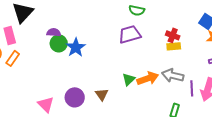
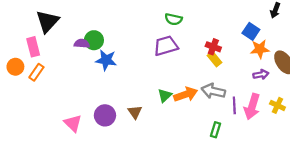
green circle: (59, 43) -> (94, 40), moved
yellow rectangle: (174, 46) -> (214, 59), turned 56
blue star: (76, 47) -> (106, 60), turned -30

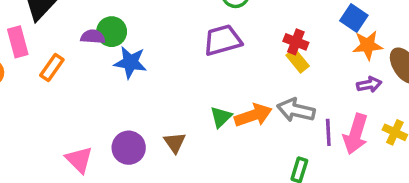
orange rectangle: (36, 72) -> (52, 67), moved

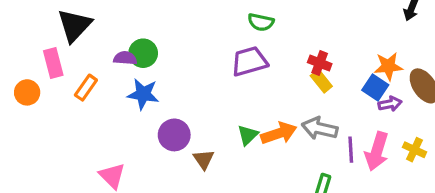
blue square: (354, 18) -> (375, 88), moved
blue star: (130, 62) -> (143, 94), moved
purple circle: (129, 148) -> (174, 135), moved

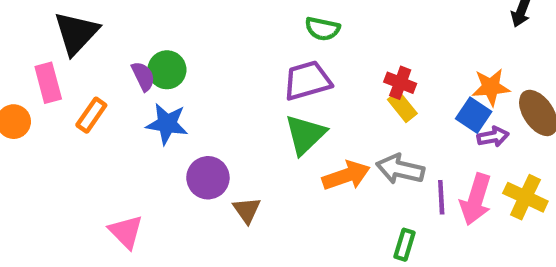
purple semicircle: (125, 58) -> (143, 76), turned 60
green triangle: (248, 135) -> (305, 135), moved, size x1.5
yellow cross: (414, 150) -> (525, 197), size x1.4

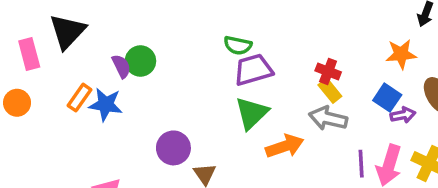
green semicircle: (322, 29) -> (238, 45), moved
pink rectangle: (48, 83) -> (29, 54), moved
orange star: (491, 87) -> (401, 54), moved
blue star: (167, 124) -> (106, 104), moved
gray arrow: (400, 169) -> (328, 118), moved

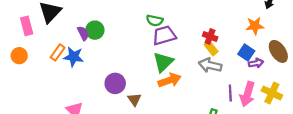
orange arrow: (285, 146) -> (170, 80), moved

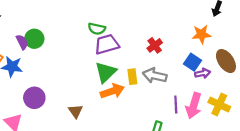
red cross: (210, 36) -> (155, 45), turned 32
yellow rectangle: (211, 48) -> (132, 77), moved, turned 32
purple circle: (115, 83) -> (34, 98), moved

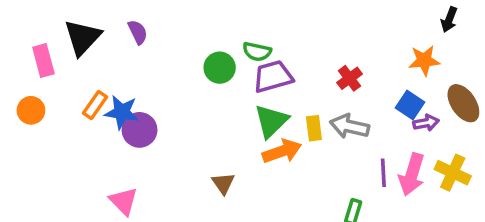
green circle: (34, 39) -> (220, 68), moved
purple semicircle: (22, 42) -> (138, 32), moved
purple circle: (34, 98) -> (140, 130), moved

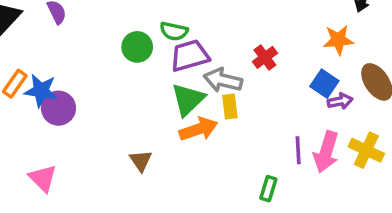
gray arrow: (350, 126) -> (223, 80), moved

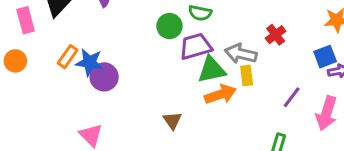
purple trapezoid: (190, 56) -> (196, 46), moved
blue square: (324, 84) -> (325, 57), turned 35
green triangle: (188, 99) -> (212, 70), turned 32
purple line: (298, 150) -> (292, 97), moved, turned 40

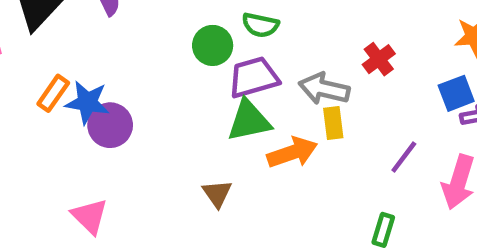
green triangle: (212, 70) -> (249, 121), moved

